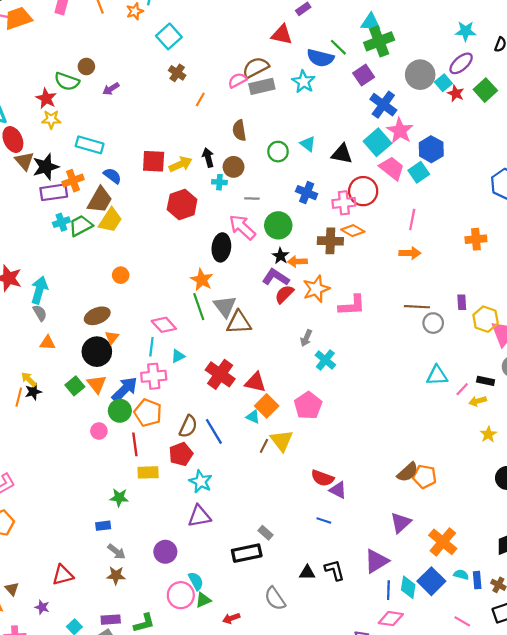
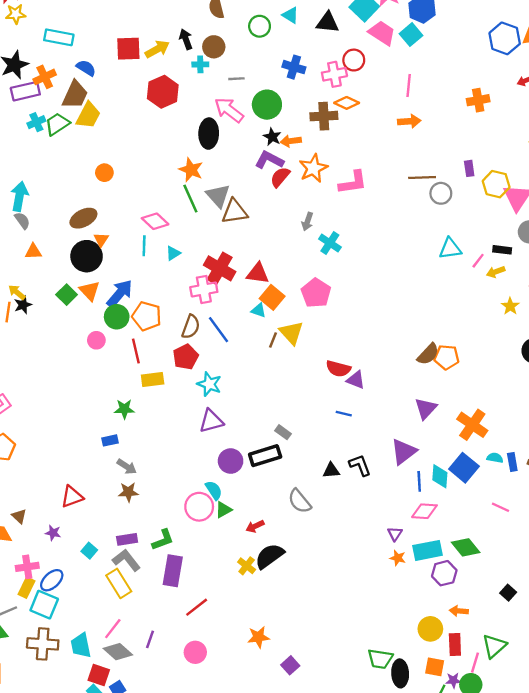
red circle: (363, 191) -> (354, 60), size x0.7
pink cross: (154, 376) -> (204, 290), moved
purple circle: (165, 552) -> (231, 461), moved

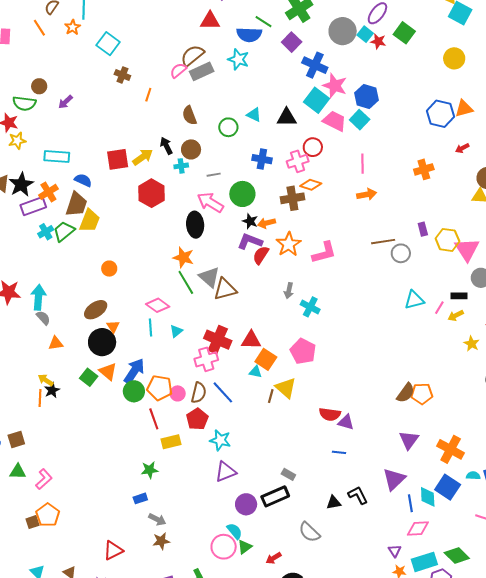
pink circle: (96, 340) -> (178, 393), moved

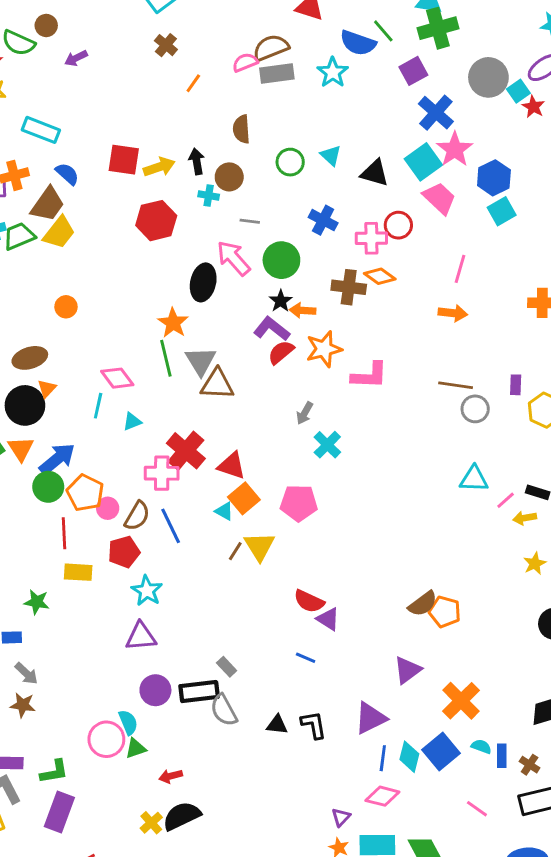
cyan square: (360, 120) -> (502, 211), moved
pink pentagon: (303, 351) -> (299, 503), turned 30
gray semicircle: (309, 532) -> (224, 710), moved

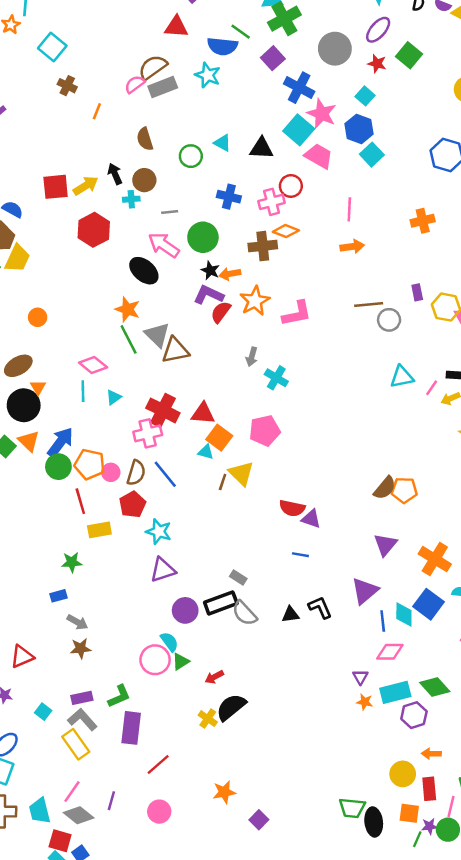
cyan square: (518, 91) -> (365, 96), moved
black ellipse: (203, 282) -> (144, 271), turned -48

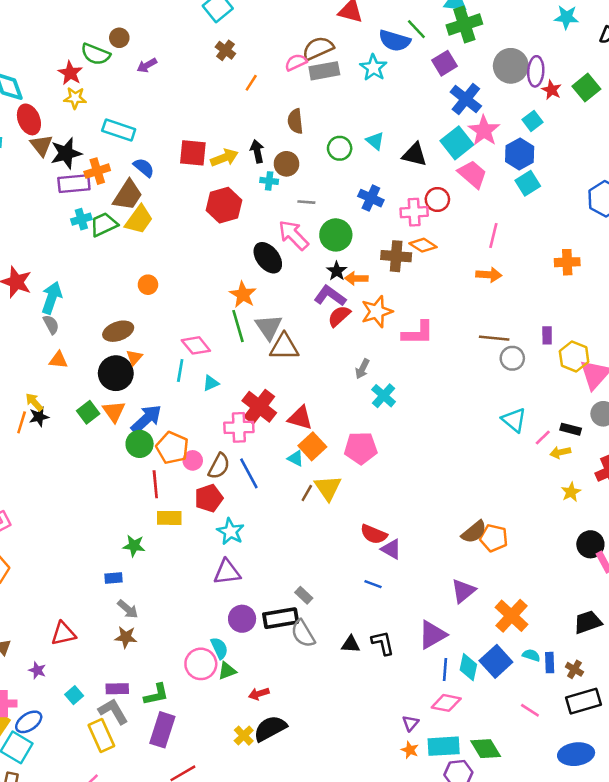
purple ellipse: (378, 30) -> (536, 71), moved, turned -48
cyan triangle: (402, 377) -> (514, 420), turned 40

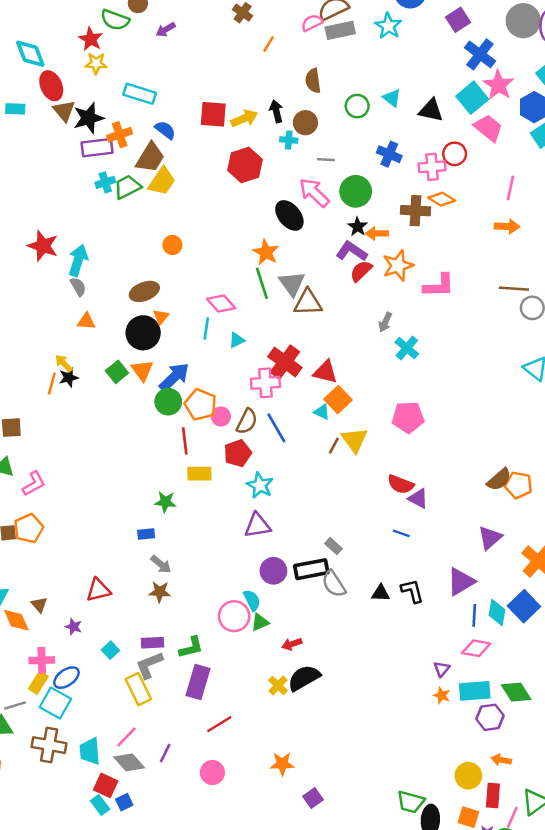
pink pentagon: (361, 448) -> (408, 417), moved
gray L-shape: (113, 711) -> (149, 665), turned -80

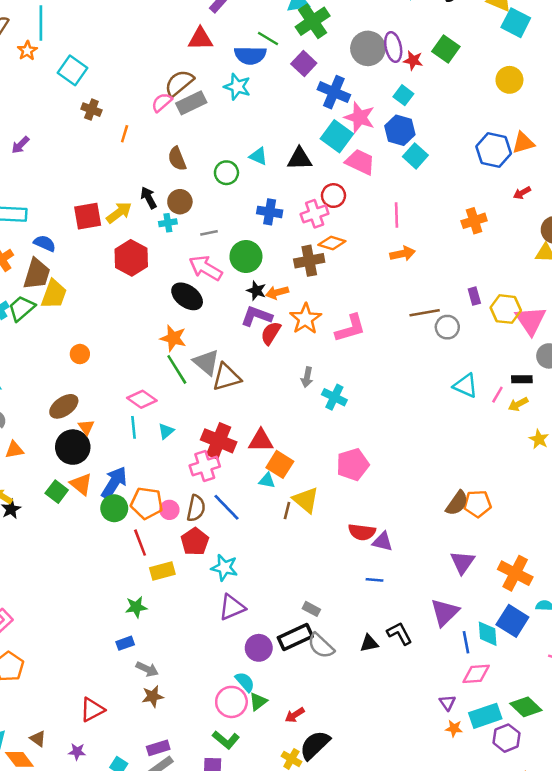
green L-shape: (191, 647) -> (226, 740), moved, turned 68

